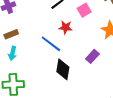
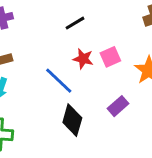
pink square: (84, 10) -> (110, 57), moved

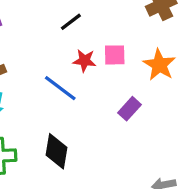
pink square: (110, 57) -> (115, 55), turned 30
black diamond: (72, 120) -> (57, 151), moved

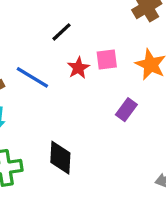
red star: (85, 61) -> (78, 68), turned -30
blue line: (60, 88) -> (32, 77), moved

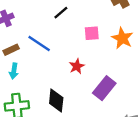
red star: (78, 68) -> (77, 66), moved
purple rectangle: (126, 110) -> (104, 88), moved, size x1.5

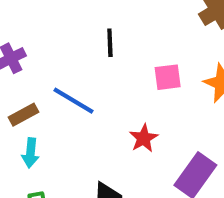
black line: (61, 13) -> (110, 43), turned -49

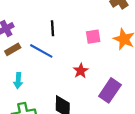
black line: (110, 43) -> (53, 28), moved
brown rectangle: (23, 115) -> (13, 49), moved

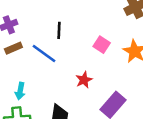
pink square: (93, 37) -> (102, 45), turned 35
cyan arrow: (18, 81) -> (20, 91), moved

